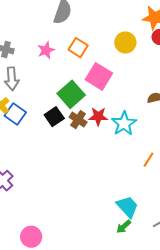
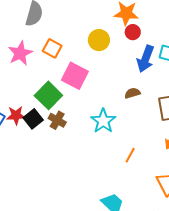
pink star: (46, 50) -> (20, 53), size x1.4
red star: (98, 116) -> (16, 115), moved

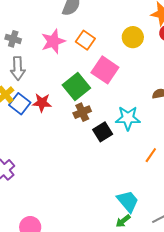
black square: (33, 119) -> (103, 132), moved
brown cross: (57, 120) -> (82, 112), turned 30
cyan star: (103, 121) -> (128, 118), turned 30

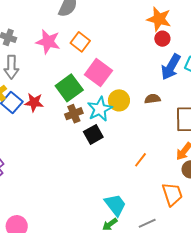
yellow circle: (133, 37) -> (119, 100), moved
pink star: (53, 41) -> (48, 42), turned 30
cyan star: (128, 118) -> (100, 109), moved, turned -30

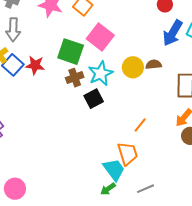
green square: (69, 88) -> (71, 52), turned -36
yellow circle: (119, 100) -> (133, 67), moved
orange trapezoid: (172, 194) -> (128, 154), moved

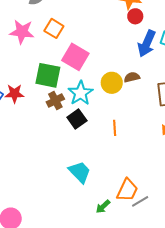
orange line: (140, 125) -> (115, 128), moved, turned -35
orange trapezoid: (128, 154) -> (127, 190), moved, turned 50
cyan trapezoid: (114, 170) -> (80, 172), moved

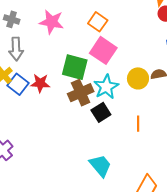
orange square: (54, 28) -> (98, 22), moved
brown cross: (55, 100) -> (81, 93), size x1.4

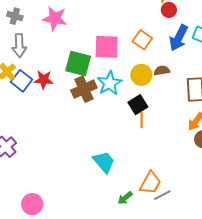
orange square: (98, 22) -> (142, 40), moved
pink square: (103, 50) -> (107, 47), turned -32
black square: (101, 112) -> (138, 105), moved

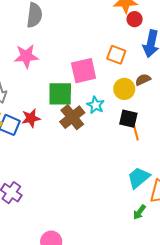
cyan star: (110, 83) -> (96, 105), size x0.7
black square: (138, 105) -> (128, 119), turned -30
cyan trapezoid: (104, 162) -> (139, 178), moved, turned -75

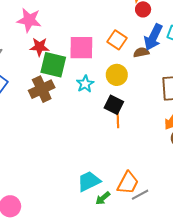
brown semicircle: (143, 80) -> (141, 52), moved
brown cross: (72, 117) -> (42, 89), moved
red star: (31, 118) -> (39, 47), moved
cyan trapezoid: (139, 178) -> (89, 181), moved

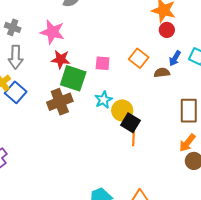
blue arrow: (153, 37) -> (175, 58), size x0.6
pink square: (81, 48) -> (103, 63), size x0.6
yellow circle: (117, 75) -> (122, 110), moved

